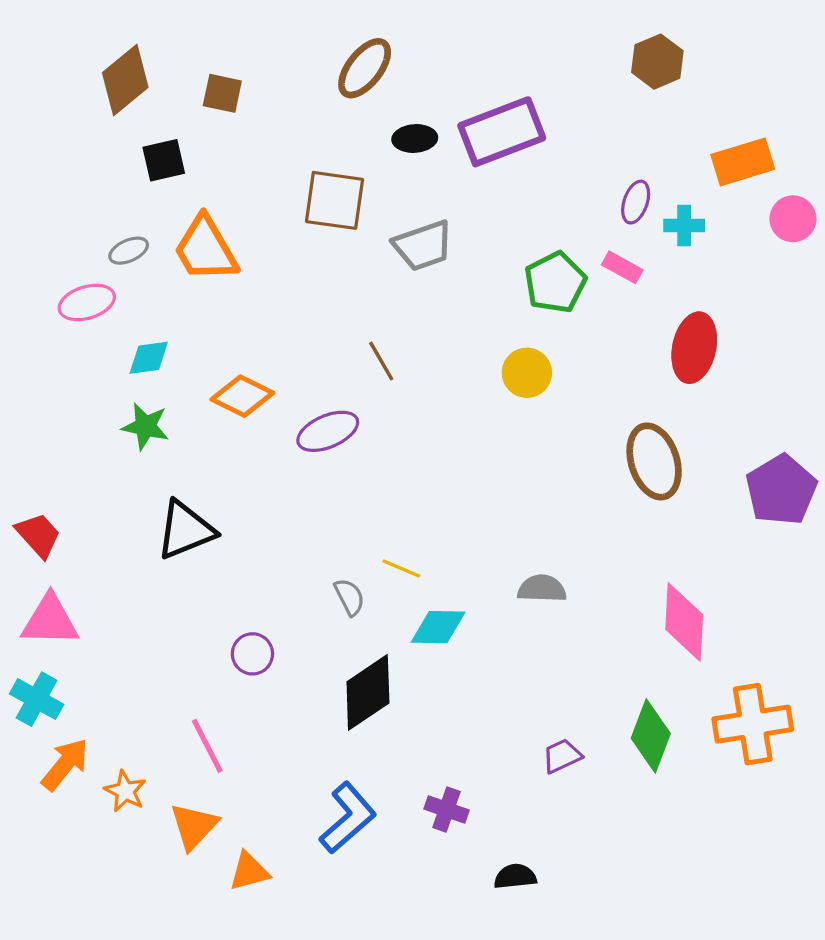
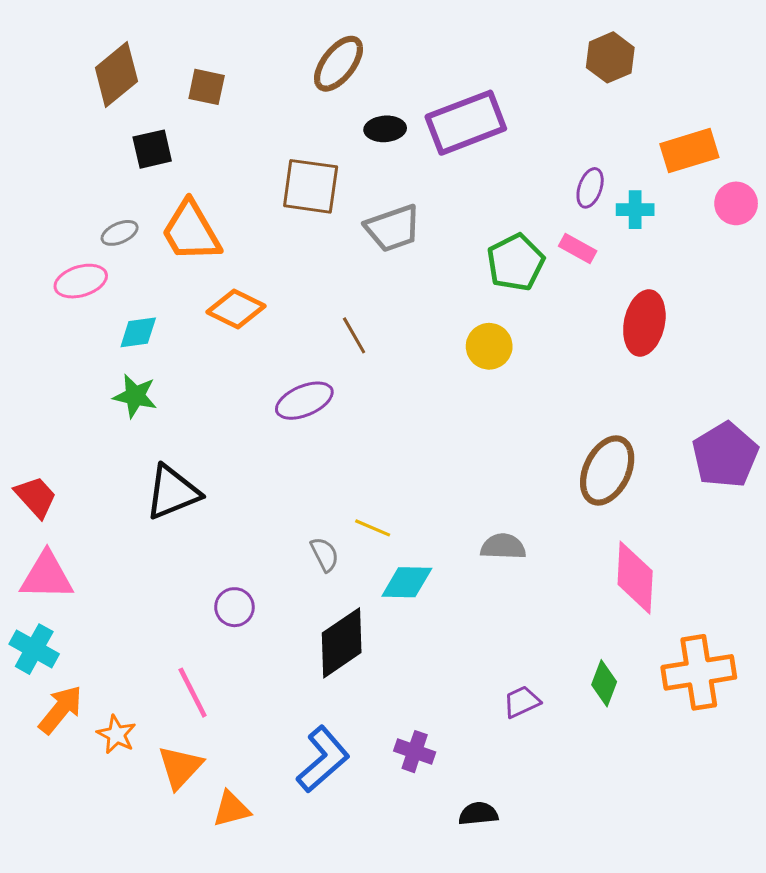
orange diamond: (242, 396) -> (236, 309), moved
brown ellipse: (654, 461) -> (607, 470), moved, turned 44
green diamond: (651, 736) -> (604, 683), size x0.7

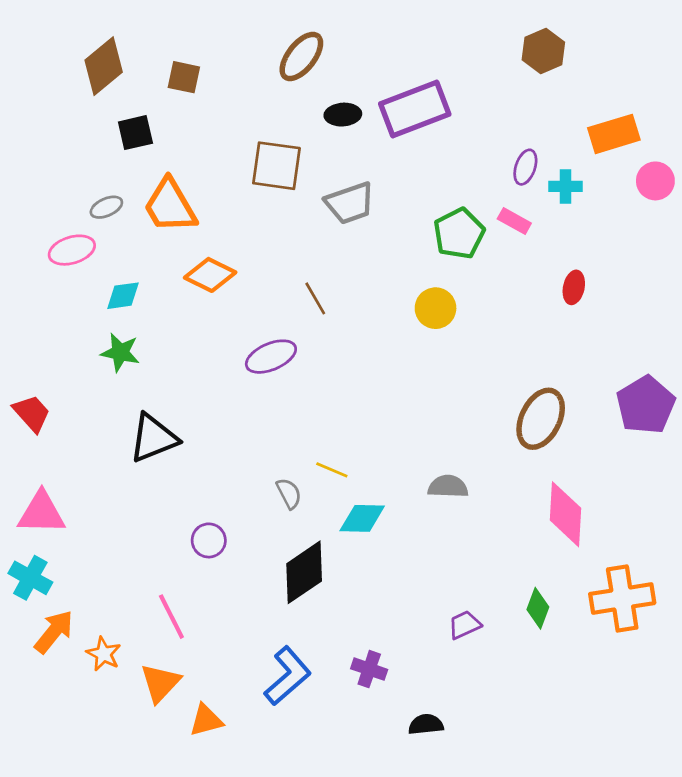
red ellipse: (644, 323) -> (574, 287), size x0.6
red trapezoid: (36, 497) -> (32, 413), moved

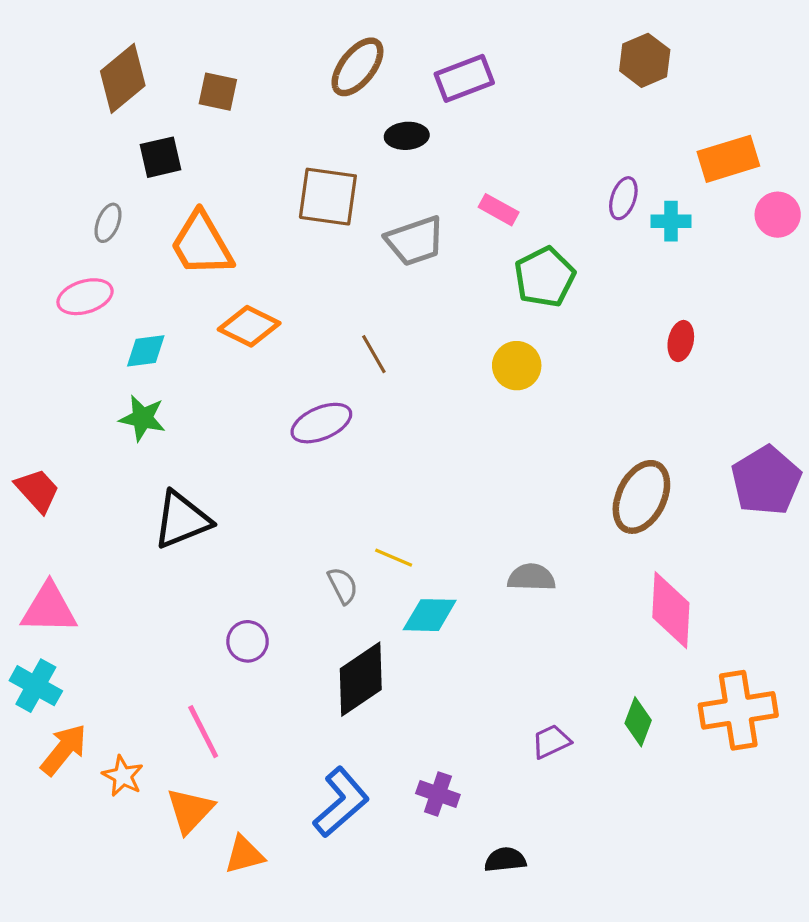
purple rectangle: (415, 109) -> (464, 78), moved, size x0.7
gray ellipse: (106, 207) -> (108, 223), moved, turned -44
pink rectangle: (514, 221) -> (499, 210), moved

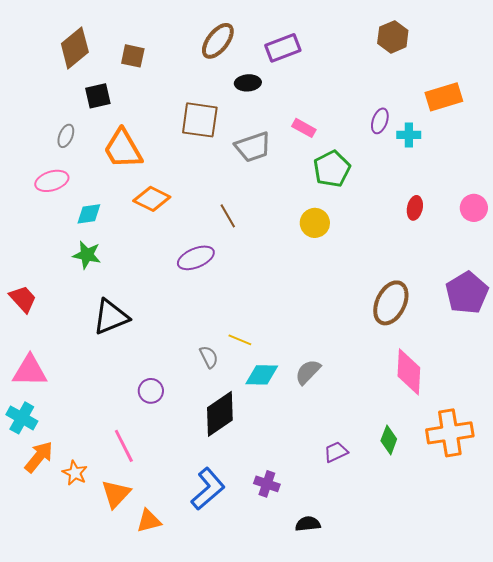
pink circle: (778, 215) -> (474, 208), moved
gray semicircle: (531, 577) -> (308, 372), moved, turned -48

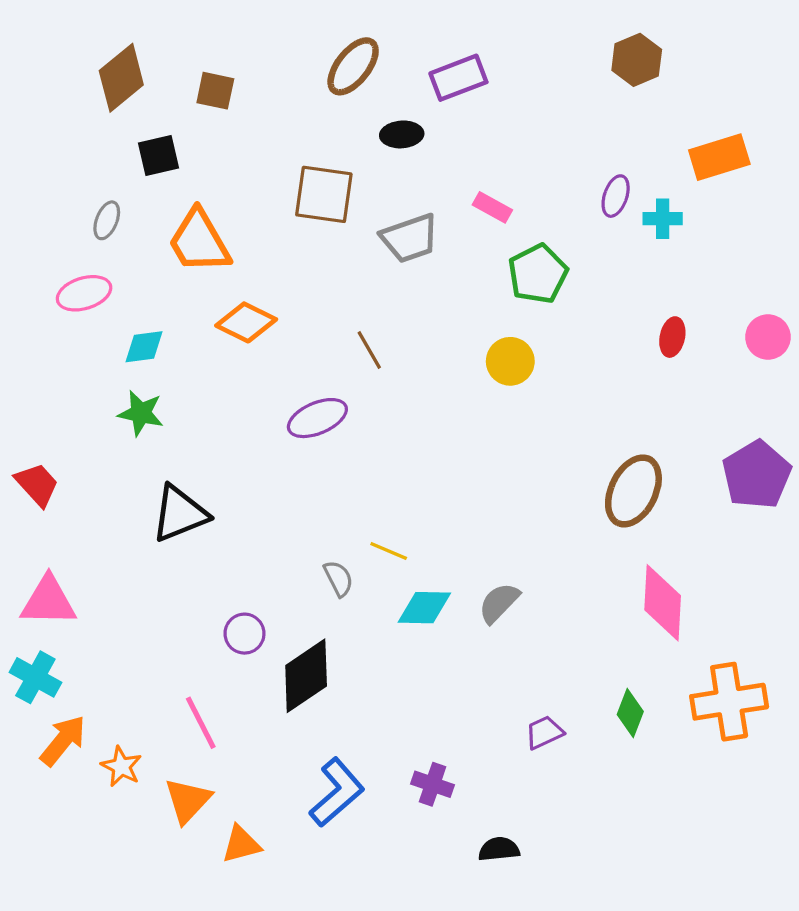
black diamond: (220, 414) -> (306, 676), moved

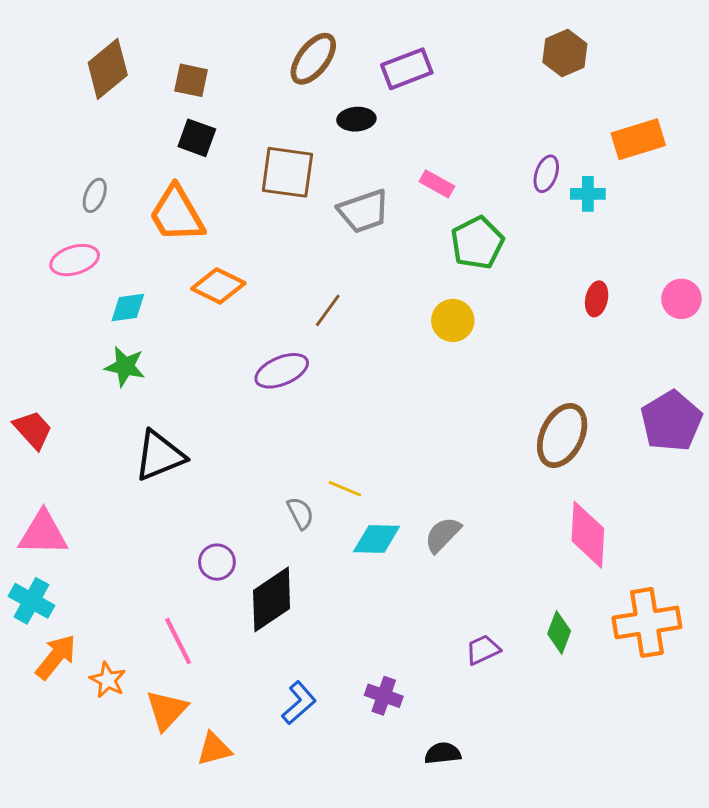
black square: (159, 156) -> (197, 138), moved, turned 33
brown line: (369, 350) -> (328, 310), turned 66
blue L-shape: (337, 792) -> (299, 703), size x0.7

